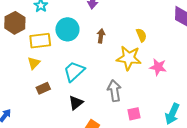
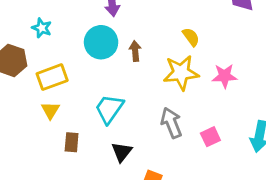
cyan circle: (67, 29) -> (101, 42), moved
brown rectangle: (43, 88) -> (72, 142), turned -48
pink square: (134, 114) -> (210, 137), moved

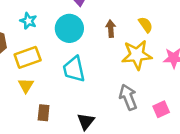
cyan star: (42, 28) -> (28, 21), moved
brown arrow: (135, 51) -> (111, 29), moved
cyan trapezoid: (109, 109) -> (74, 69), moved, turned -48

